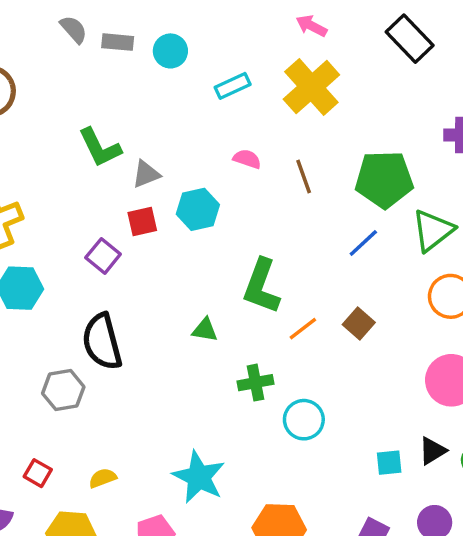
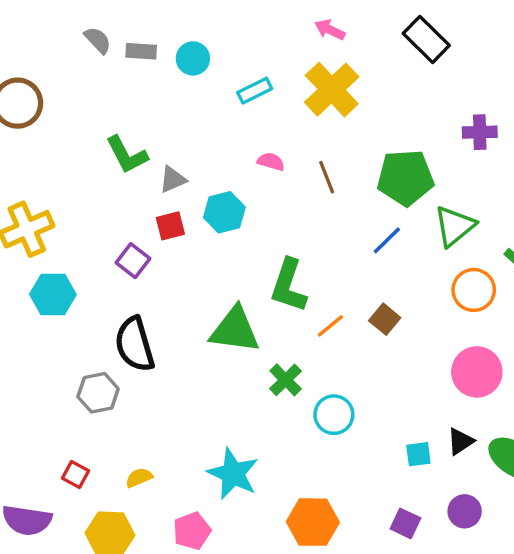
green triangle: (205, 330) -> (235, 330), size x2.0
green cross: (255, 383) -> (286, 380), turned -32

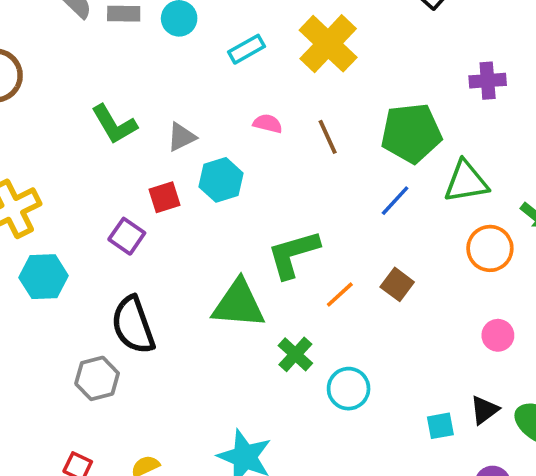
gray triangle: (173, 179) -> (181, 137), moved
green triangle: (454, 226) -> (466, 182), turned 33
green L-shape: (289, 286) -> (293, 254), turned 58
pink circle: (477, 372) -> (498, 335), size x0.6

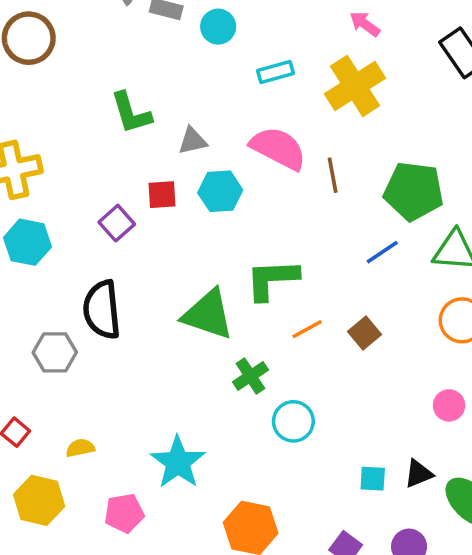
pink semicircle: (268, 124) -> (278, 148), size x2.0

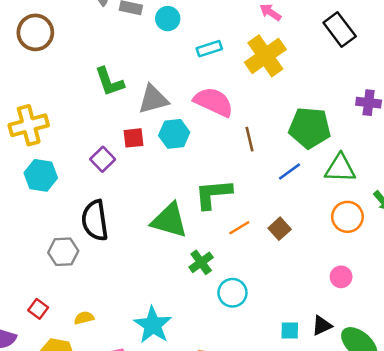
gray triangle: (192, 141) -> (153, 99), size x1.5
brown line: (333, 175) -> (249, 139), moved

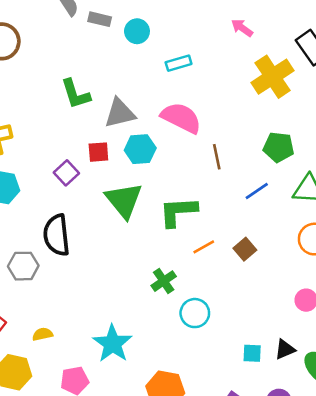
yellow cross: (265, 56) -> (273, 77), moved
green pentagon: (310, 128) -> (279, 147), size x0.7
green triangle: (169, 220) -> (124, 200), moved, turned 33

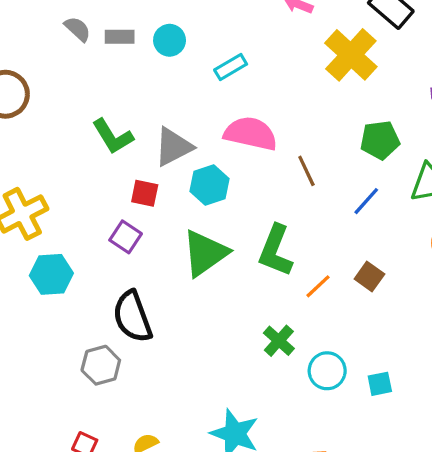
red square: (98, 152) -> (145, 193), moved, turned 30
green triangle: (124, 200) -> (205, 253), turned 48
green L-shape: (178, 212) -> (276, 251), turned -51
cyan square: (252, 353) -> (380, 384), moved

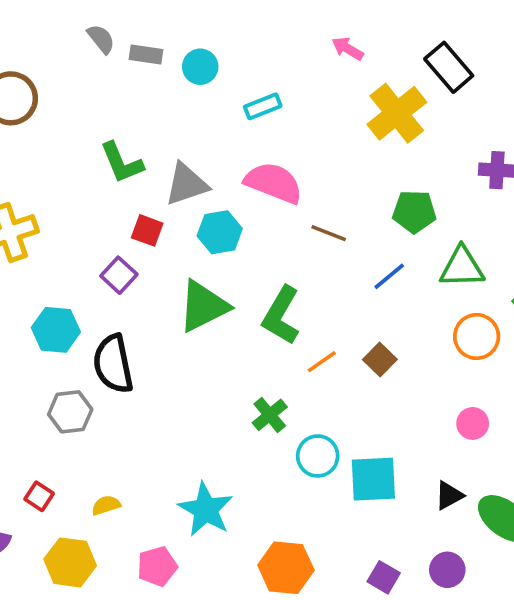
brown line: (306, 171) -> (329, 233), turned -52
cyan hexagon: (51, 274) -> (56, 330), moved
cyan square: (380, 384) -> (373, 479), size x1.8

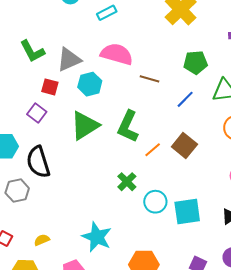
brown square: (380, 360) -> (184, 145), size x1.4

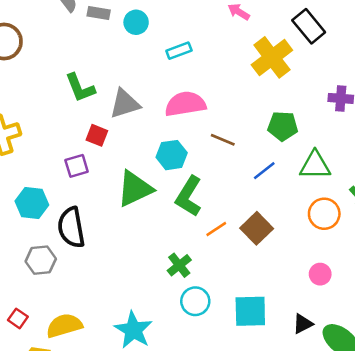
pink semicircle: (117, 54) -> (185, 104), turned -32
cyan hexagon: (90, 84) -> (172, 155), moved
purple square: (37, 113) -> (77, 166), turned 30
cyan circle: (155, 202) -> (195, 301), moved
yellow semicircle: (42, 240) -> (64, 326), size x1.8

